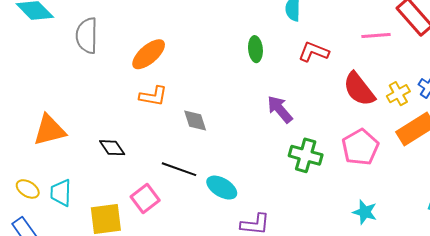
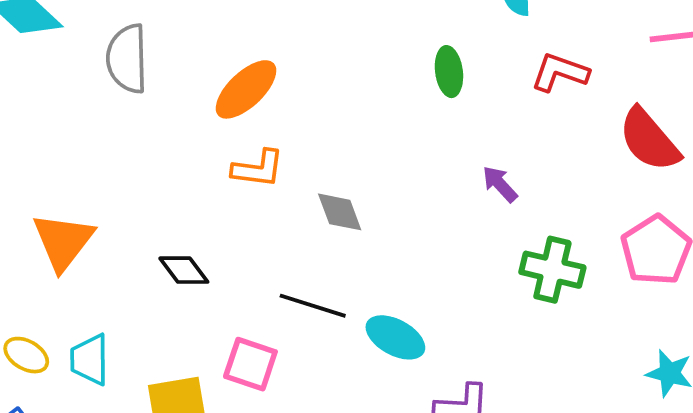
purple arrow: (280, 109) -> (500, 184), size x0.7
orange triangle: (49, 130) -> (63, 241), turned -36
pink square: (145, 198) -> (250, 364), turned -32

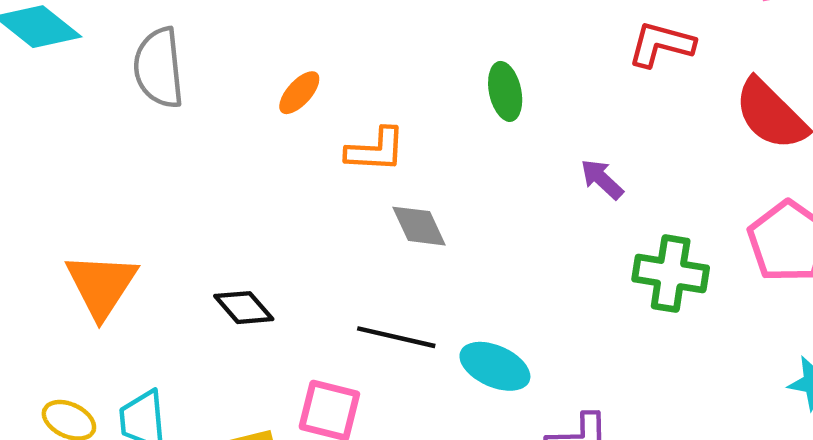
green ellipse: (449, 72) -> (505, 91), moved
orange ellipse: (246, 89) -> (299, 93), size x0.6
orange L-shape: (258, 169) -> (376, 150), moved

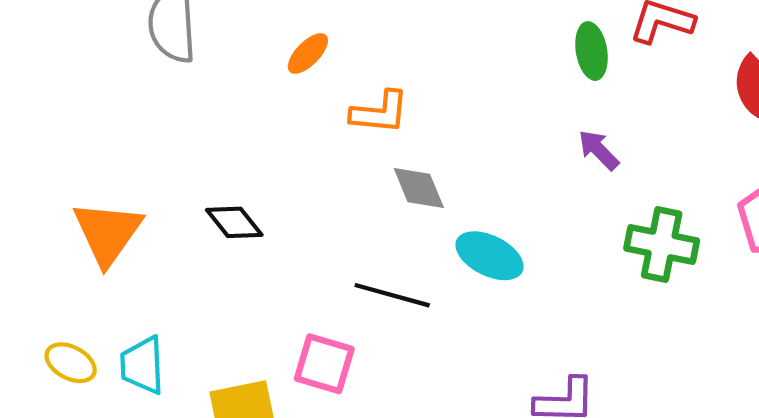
green ellipse: (505, 91) -> (592, 51), moved
black diamond: (244, 308) -> (234, 222), moved
cyan ellipse: (495, 366) -> (490, 256), moved

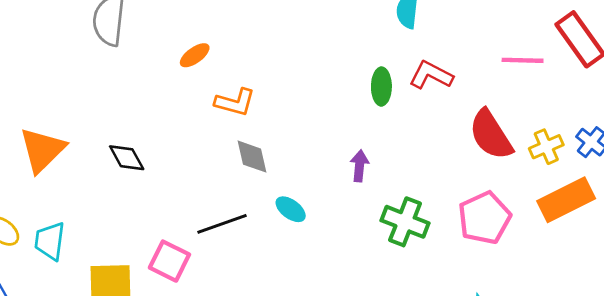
purple arrow: (599, 150) -> (359, 166), moved, turned 40
cyan ellipse: (490, 256) -> (291, 209), size x0.7
black line: (392, 295) -> (222, 224), turned -45

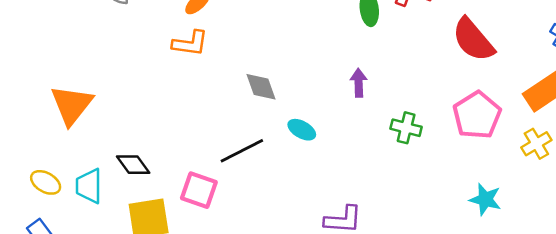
orange L-shape: (235, 102) -> (190, 43), moved
yellow cross: (546, 147) -> (536, 144), moved
black diamond: (127, 158) -> (133, 165), moved
green cross: (405, 222) -> (406, 128), size x0.7

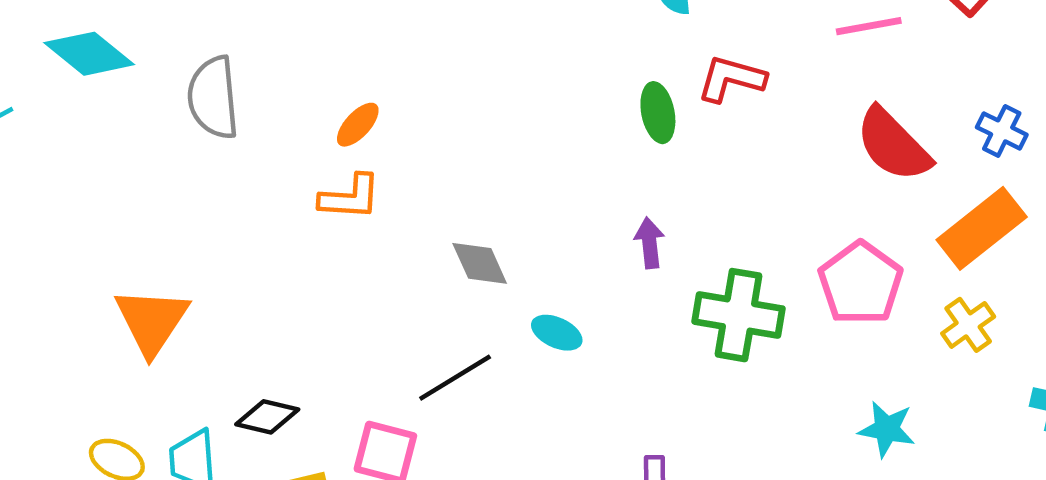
red semicircle: (473, 40) -> (893, 145), moved
green cross: (406, 128) -> (739, 315), size x1.6
black diamond: (133, 165) -> (267, 417), turned -36

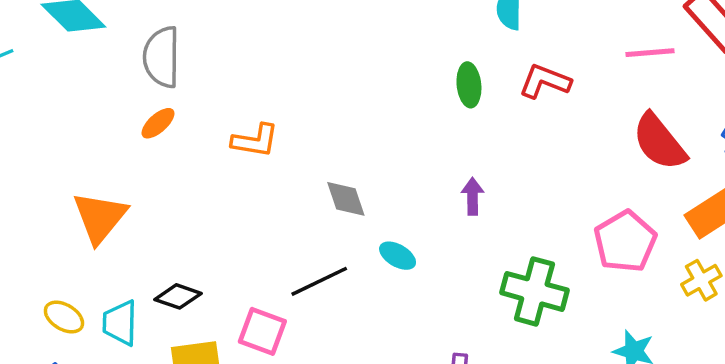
green ellipse: (658, 113) -> (469, 85), moved
orange ellipse: (358, 125) -> (158, 123), moved
green cross: (739, 315) -> (534, 291), moved

